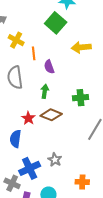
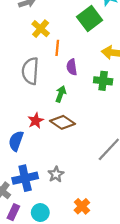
green cross: (81, 98) -> (103, 81), moved
orange cross: (82, 182) -> (82, 206), turned 32

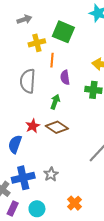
green square: (90, 19) -> (63, 32), moved, turned -30
yellow cross: (41, 29) -> (37, 43), turned 35

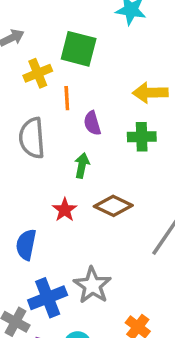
red star: (33, 126) -> (65, 210), moved
brown diamond: (57, 127) -> (113, 206), moved
gray star: (51, 174) -> (92, 285), size x1.5

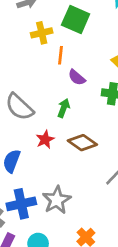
purple semicircle: (92, 123) -> (77, 77), turned -42
gray semicircle: (32, 138) -> (19, 107), moved, turned -52

